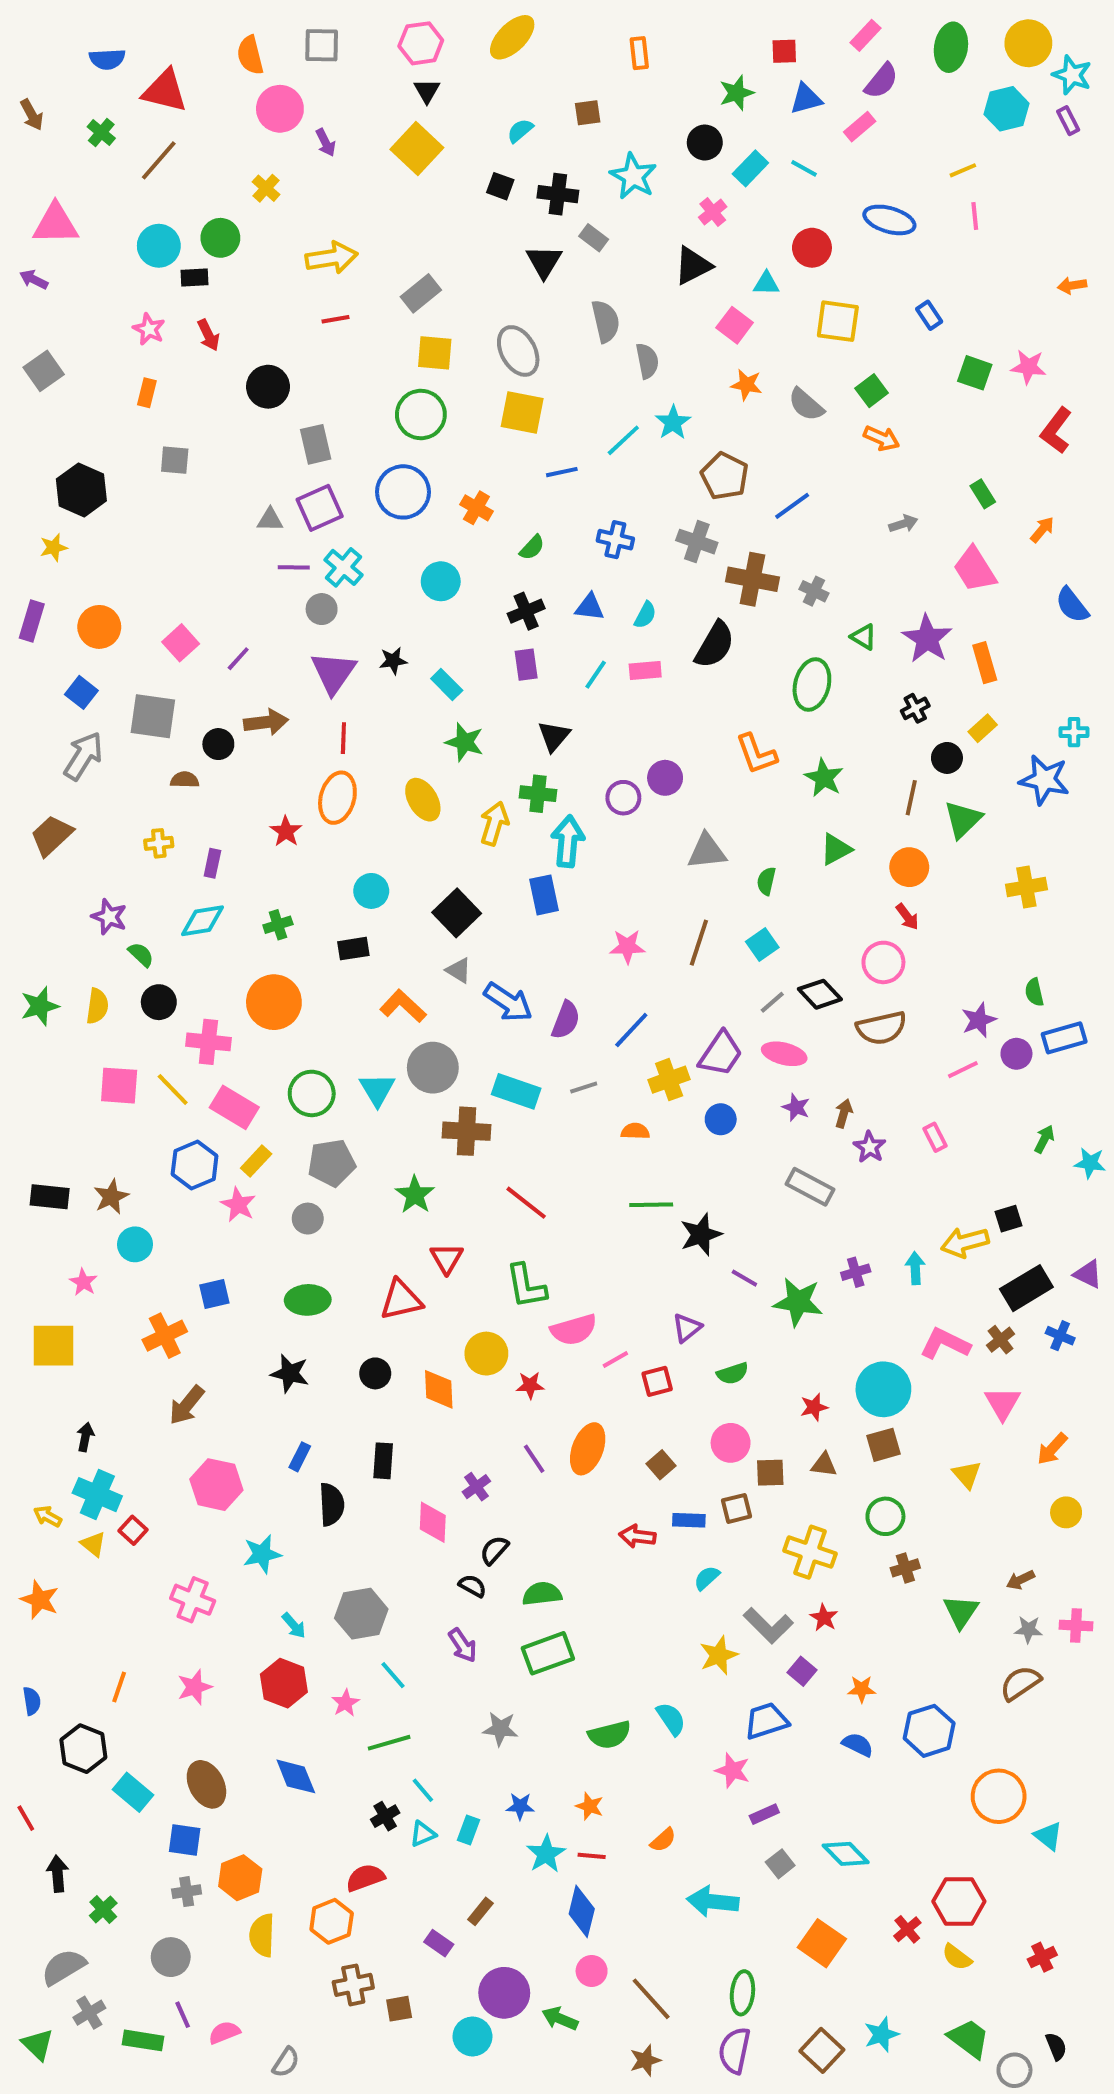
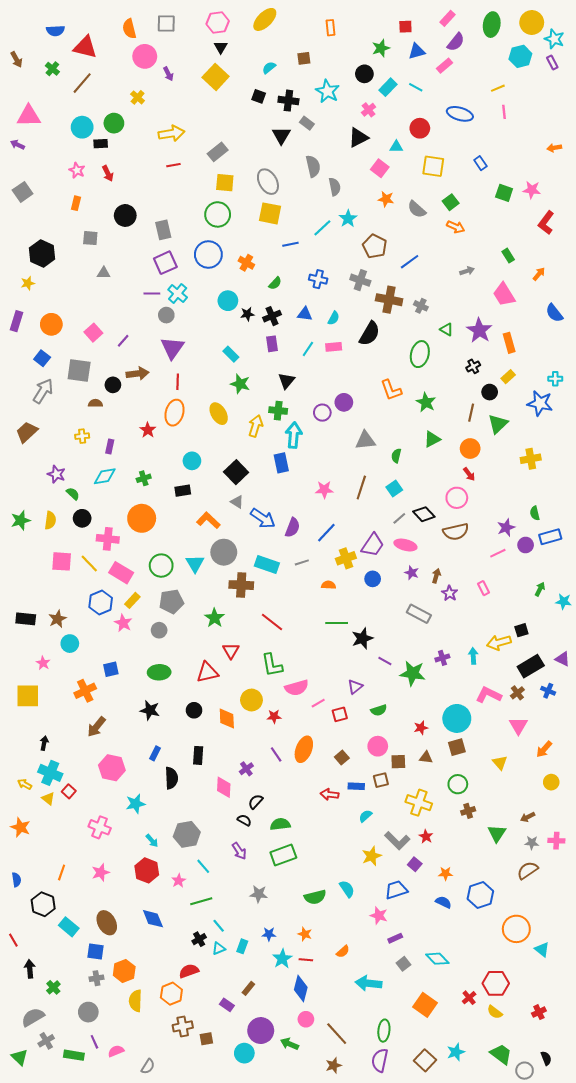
black circle: (268, 387) -> (125, 215), moved
gray triangle: (270, 520) -> (104, 273), moved
black star: (393, 661) -> (247, 314), moved

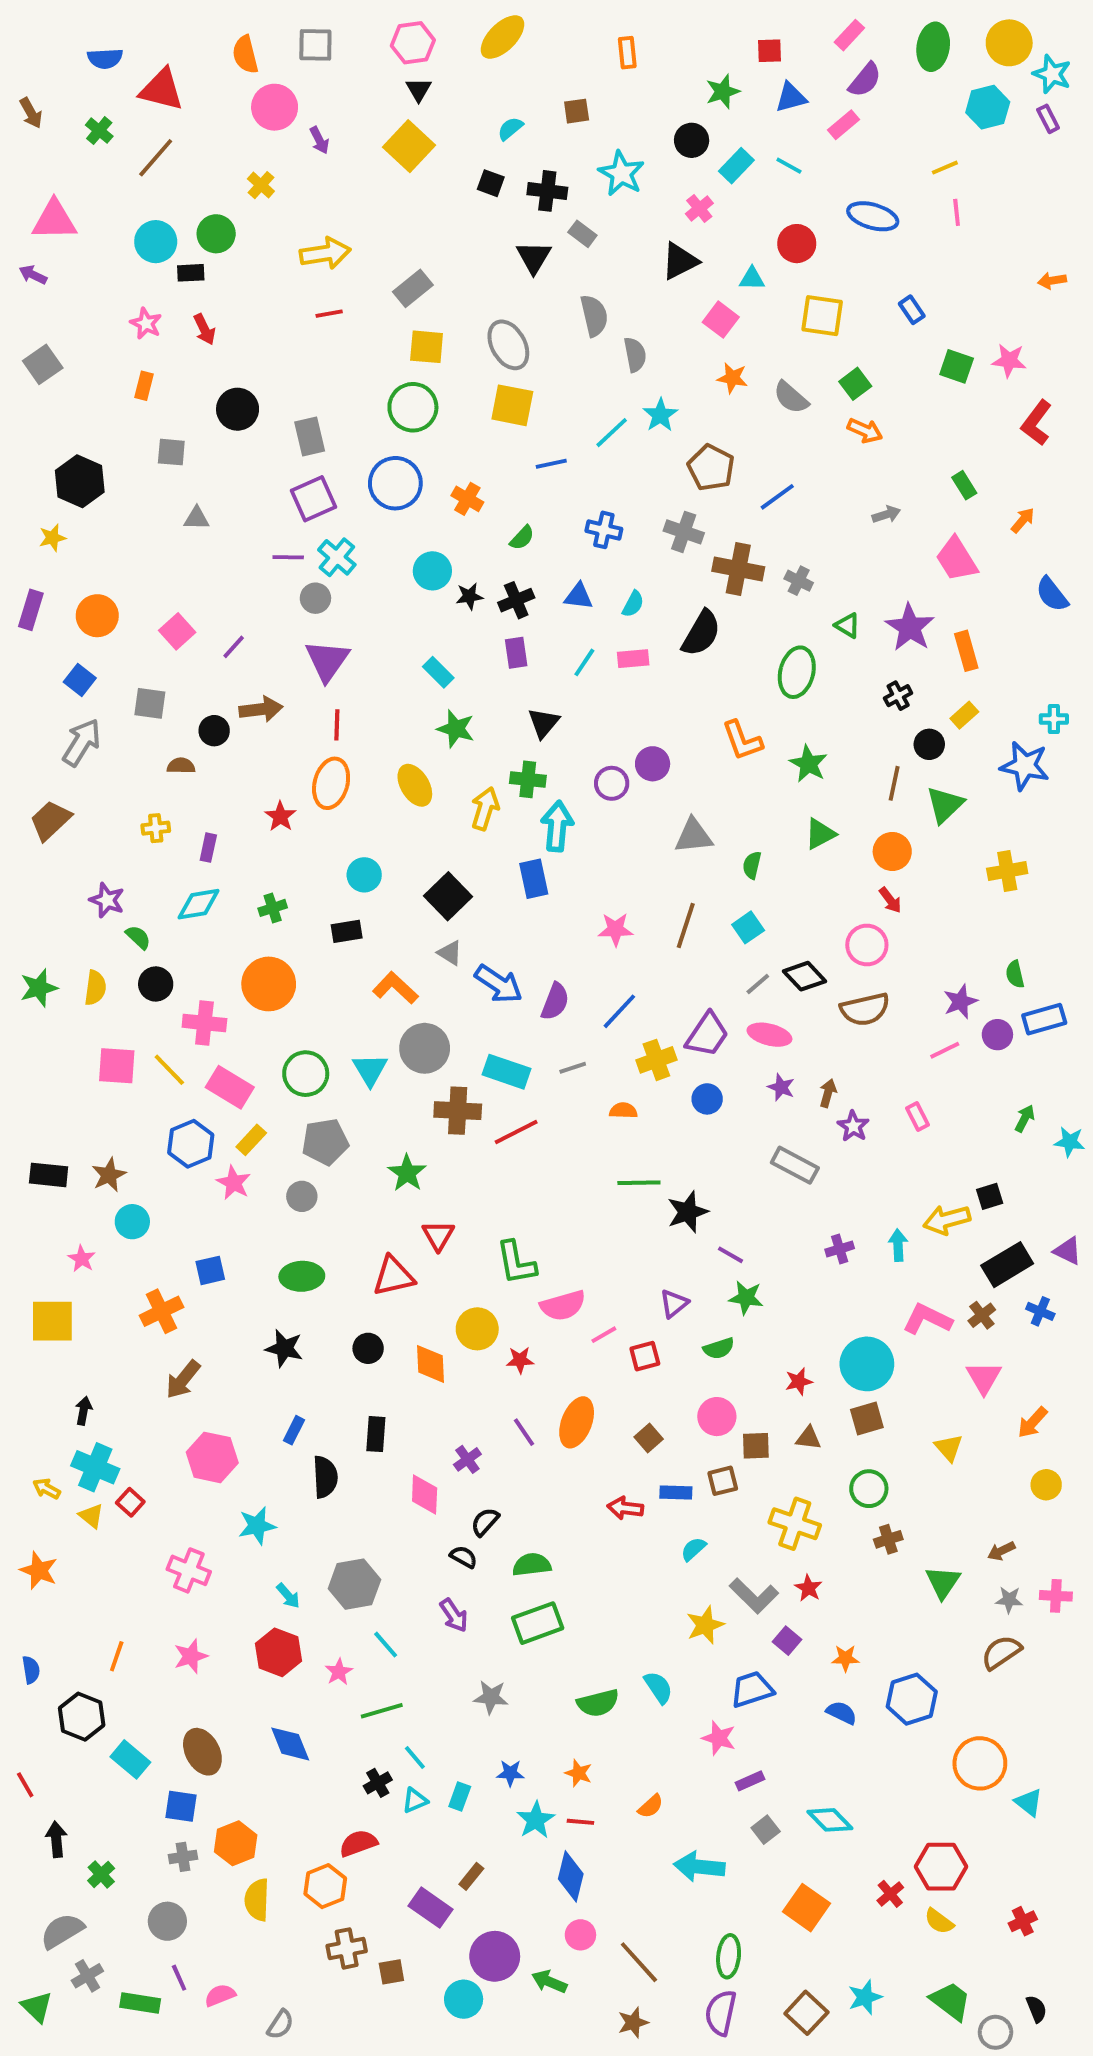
gray square: (79, 370) -> (150, 703), size x0.7
red line: (272, 622) -> (516, 1132), moved, turned -65
green star: (413, 673) -> (746, 1298), moved, size x0.7
purple rectangle: (227, 1005) -> (430, 1908), size x1.5

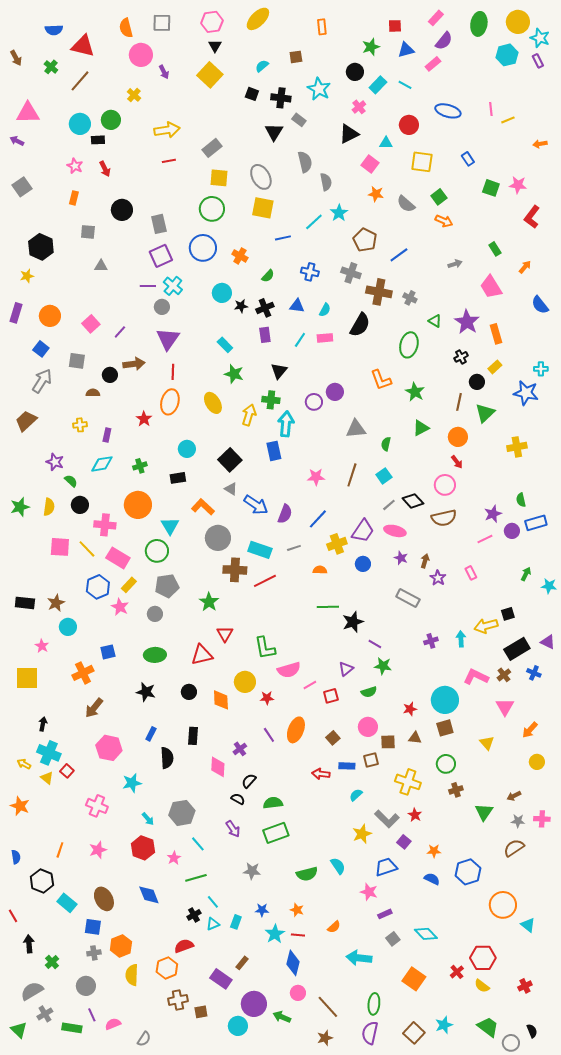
yellow line: (945, 168) -> (508, 120), moved
cyan triangle: (370, 1070) -> (170, 526), moved

